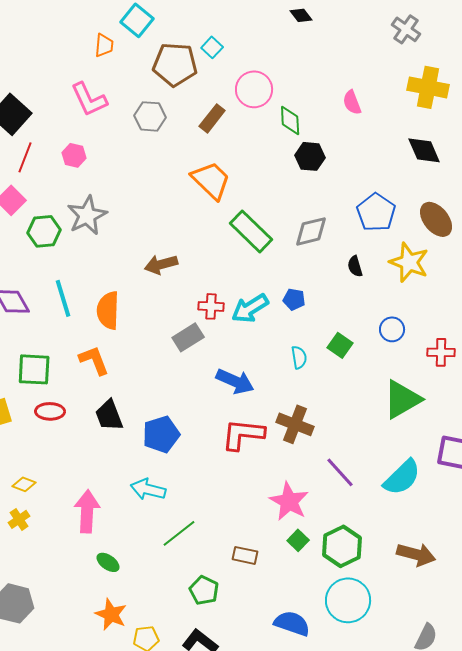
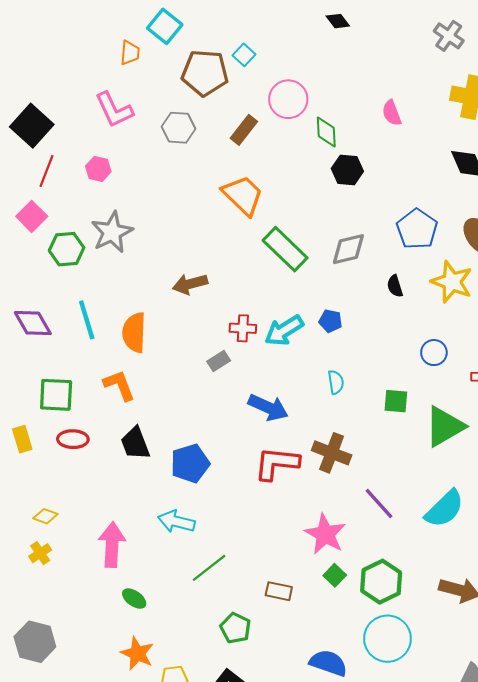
gray rectangle: (188, 337) -> (219, 361), size x0.7
green square: (340, 345) -> (396, 401), moved, turned -30

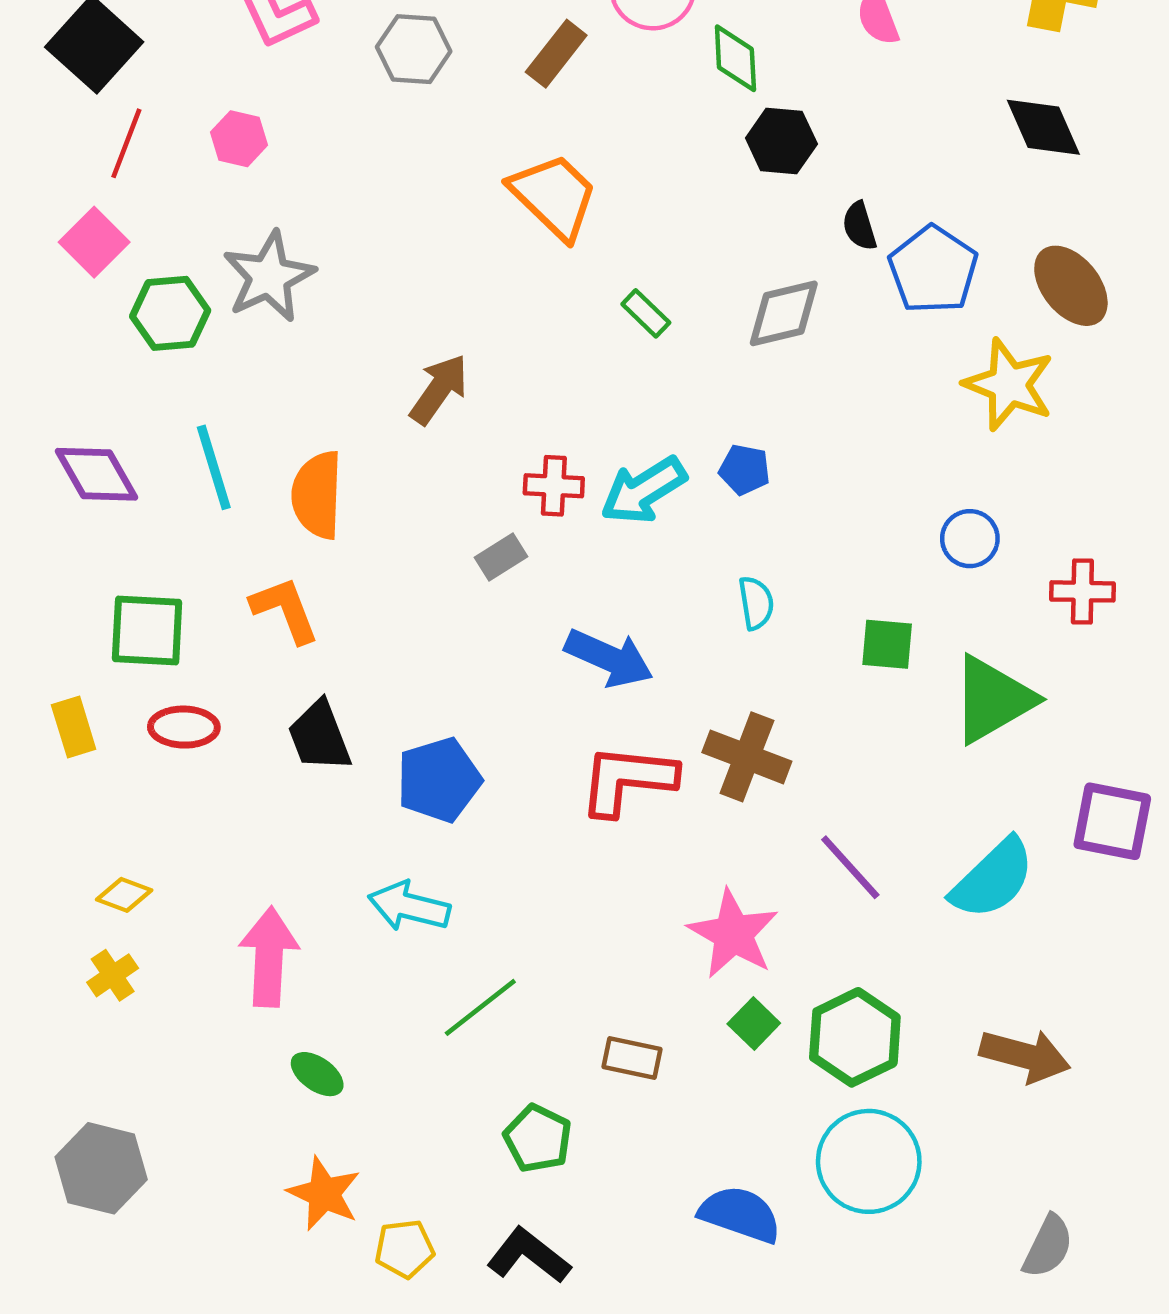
green rectangle: (285, 249) -> (646, 313), size x0.5
brown arrow: (190, 284) -> (439, 389), turned 140
black semicircle: (395, 286) -> (860, 226), moved

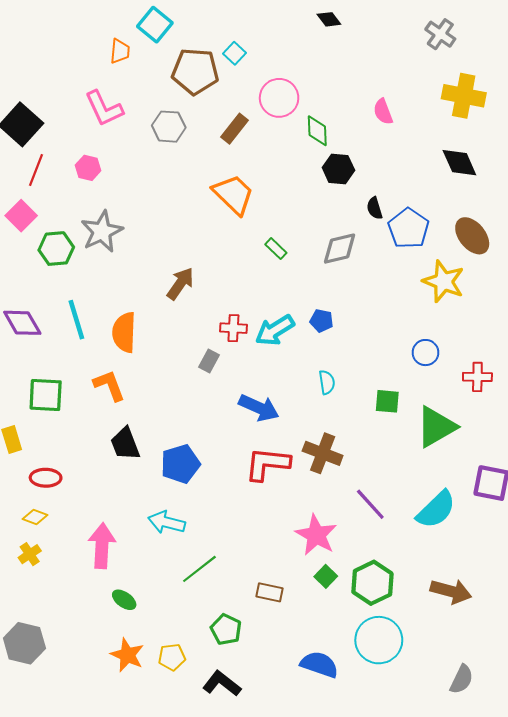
gray rectangle: (501, 557) -> (209, 361), turned -30
red ellipse: (184, 727) -> (46, 478), moved
yellow pentagon: (404, 1249) -> (172, 657), moved

